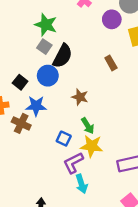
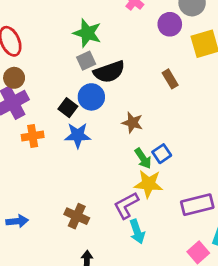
gray square: (44, 47) -> (86, 61), turned 32
black semicircle: (62, 56) -> (109, 72), turned 45
black square: (20, 82) -> (68, 108), moved
brown cross: (21, 123) -> (77, 216), moved
blue square: (64, 139) -> (162, 154), moved, turned 32

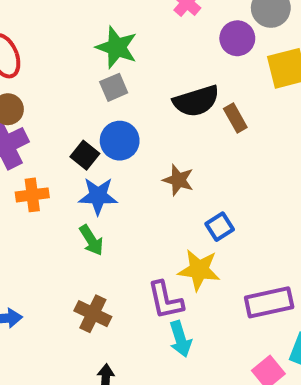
black semicircle: (109, 72) -> (196, 101), moved
green arrow: (143, 158) -> (91, 240), moved
purple L-shape: (126, 205) -> (165, 300), turned -76

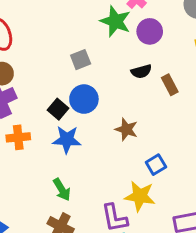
purple circle: (237, 38) -> (150, 31), moved
green star: (117, 47) -> (115, 21), moved
black semicircle: (196, 101) -> (141, 71), size x0.6
green arrow: (91, 240) -> (62, 190), moved

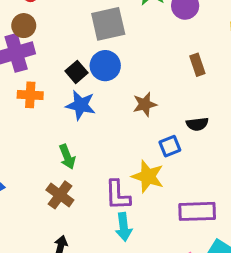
gray square: (81, 60) -> (108, 24), size x1.6
black semicircle: (141, 71) -> (197, 124), moved
brown star: (126, 129) -> (145, 104), turned 30

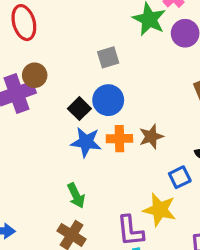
gray square: (108, 24) -> (108, 57), size x0.6
brown circle: (24, 26) -> (35, 75), moved
orange cross: (30, 95) -> (119, 139), moved

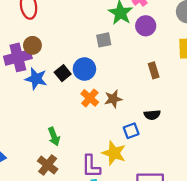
gray square: (108, 57) -> (104, 40), moved
orange cross: (119, 139) -> (90, 98), turned 36
blue star: (86, 142) -> (36, 79), moved

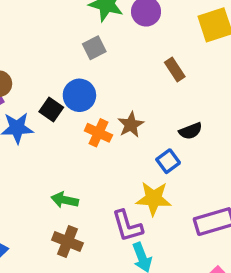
green arrow: (54, 136) -> (65, 200), turned 138

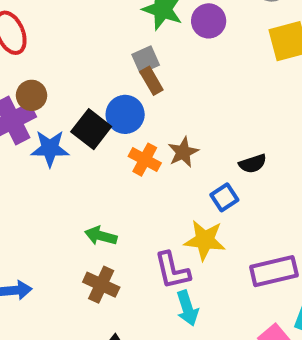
brown rectangle: (175, 69) -> (151, 81), moved
black square: (51, 110) -> (91, 129), size x1.4

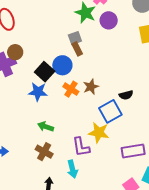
blue star: (50, 148) -> (38, 92), moved
blue square: (224, 197) -> (110, 111), size x1.6
cyan arrow: (187, 308) -> (72, 169), moved

